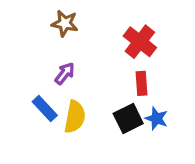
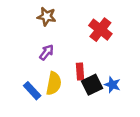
red rectangle: (142, 83) -> (80, 72), moved
blue rectangle: (45, 108) -> (32, 91), moved

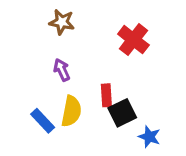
purple arrow: (47, 52) -> (62, 70), turned -63
blue star: (112, 85) -> (149, 137), moved

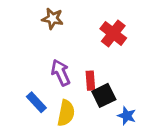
purple arrow: (62, 70) -> (61, 73), moved, size x1.4
yellow semicircle: (71, 111) -> (66, 113), moved

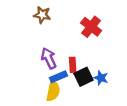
blue rectangle: (36, 102) -> (58, 77), moved, turned -70
blue star: (127, 116) -> (101, 78), moved

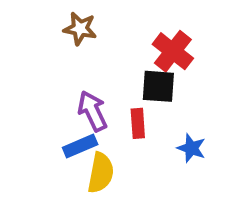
blue rectangle: (58, 77) -> (80, 146), moved
black square: (83, 77) -> (158, 86), moved, turned 30

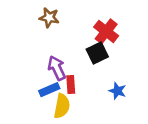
black square: (158, 86) -> (97, 53), turned -30
red rectangle: (138, 123) -> (71, 85), moved

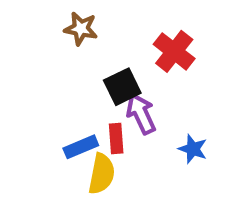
black square: (97, 53) -> (122, 87), moved
purple arrow: (57, 68) -> (141, 114), moved

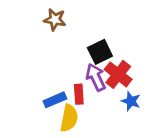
red cross: (174, 51) -> (118, 74), moved
black square: (122, 87) -> (100, 52), moved

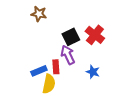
red cross: (118, 74) -> (95, 35), moved

